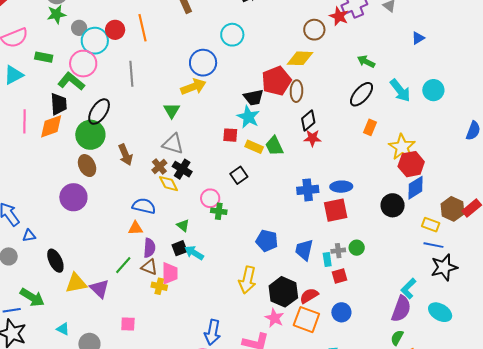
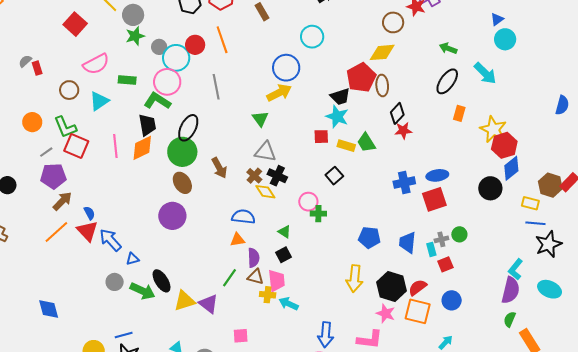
cyan circle: (433, 90) -> (505, 39), moved
cyan arrow: (194, 253) -> (289, 304), moved
green arrow: (32, 297) -> (143, 291), moved

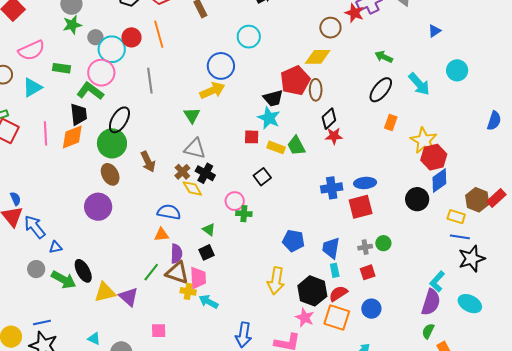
cyan circle: (505, 39) -> (457, 70), moved
cyan rectangle: (431, 249) -> (335, 270), moved
brown triangle: (256, 277) -> (177, 273), size x1.4

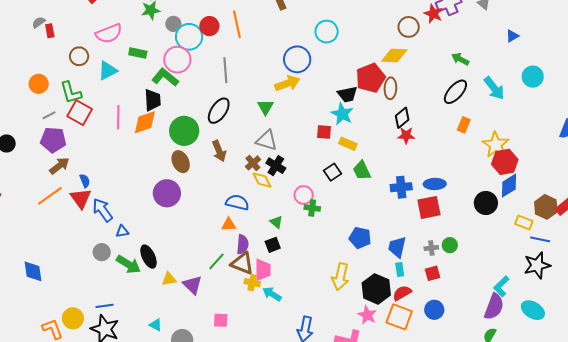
black ellipse: (119, 120) -> (219, 111), moved
green trapezoid: (296, 146) -> (362, 171), moved
blue line: (460, 237) -> (540, 239), moved
yellow triangle: (105, 292) -> (169, 279), size x0.7

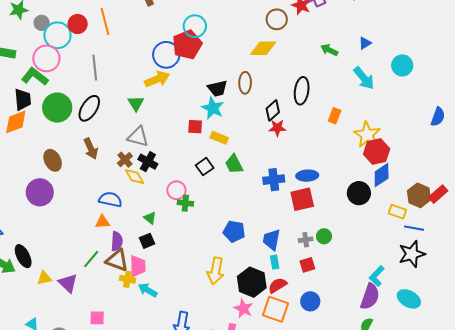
blue triangle: (512, 36) -> (365, 43), moved
red pentagon: (371, 78) -> (187, 45), moved
brown ellipse: (390, 88) -> (245, 83), moved
black ellipse: (455, 92) -> (302, 91), moved, turned -32
green circle: (184, 131) -> (57, 108), moved

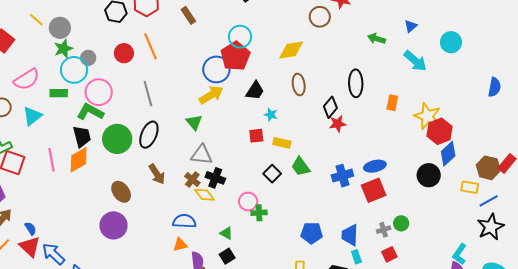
cyan circle: (58, 35) -> (74, 70), moved
yellow diamond: (263, 48) -> (291, 50), moved
black trapezoid: (217, 88) -> (255, 91), moved, turned -35
cyan star: (213, 108) -> (271, 115), size x0.6
blue line: (414, 228) -> (489, 201), turned -30

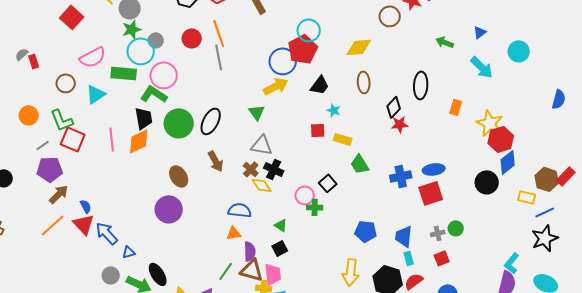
green rectangle: (59, 93) -> (124, 73), size x1.4
gray line: (148, 94) -> (219, 57), moved
black square: (272, 174) -> (328, 183), moved

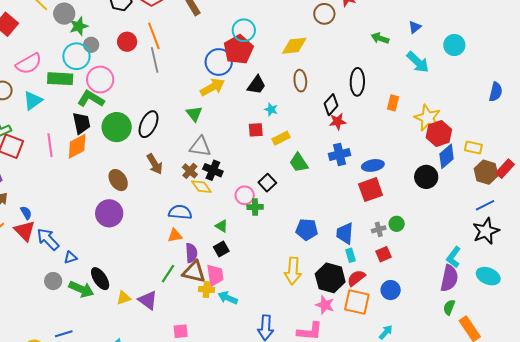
green star: (132, 29) -> (79, 26), moved
yellow rectangle: (343, 139) -> (281, 138), turned -42
blue cross: (401, 176) -> (340, 154), moved
yellow rectangle: (527, 197) -> (473, 147), moved

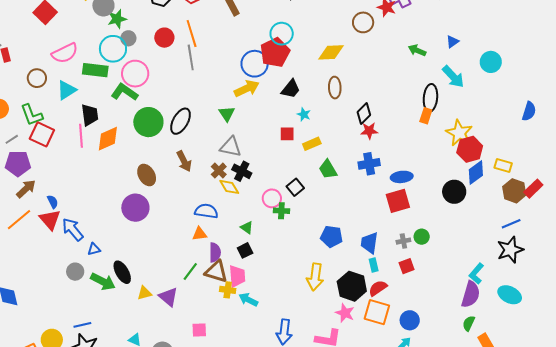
black ellipse: (357, 82) -> (430, 98), moved
black trapezoid: (81, 123) -> (90, 115), moved
blue circle: (391, 290) -> (410, 320), moved

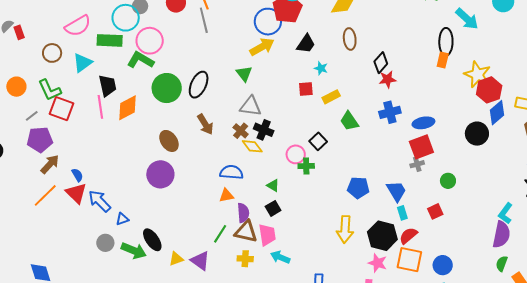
gray cross: (403, 241) -> (417, 164), moved
blue trapezoid: (369, 243) -> (396, 191), turned 145
yellow cross: (228, 290) -> (245, 259), moved

